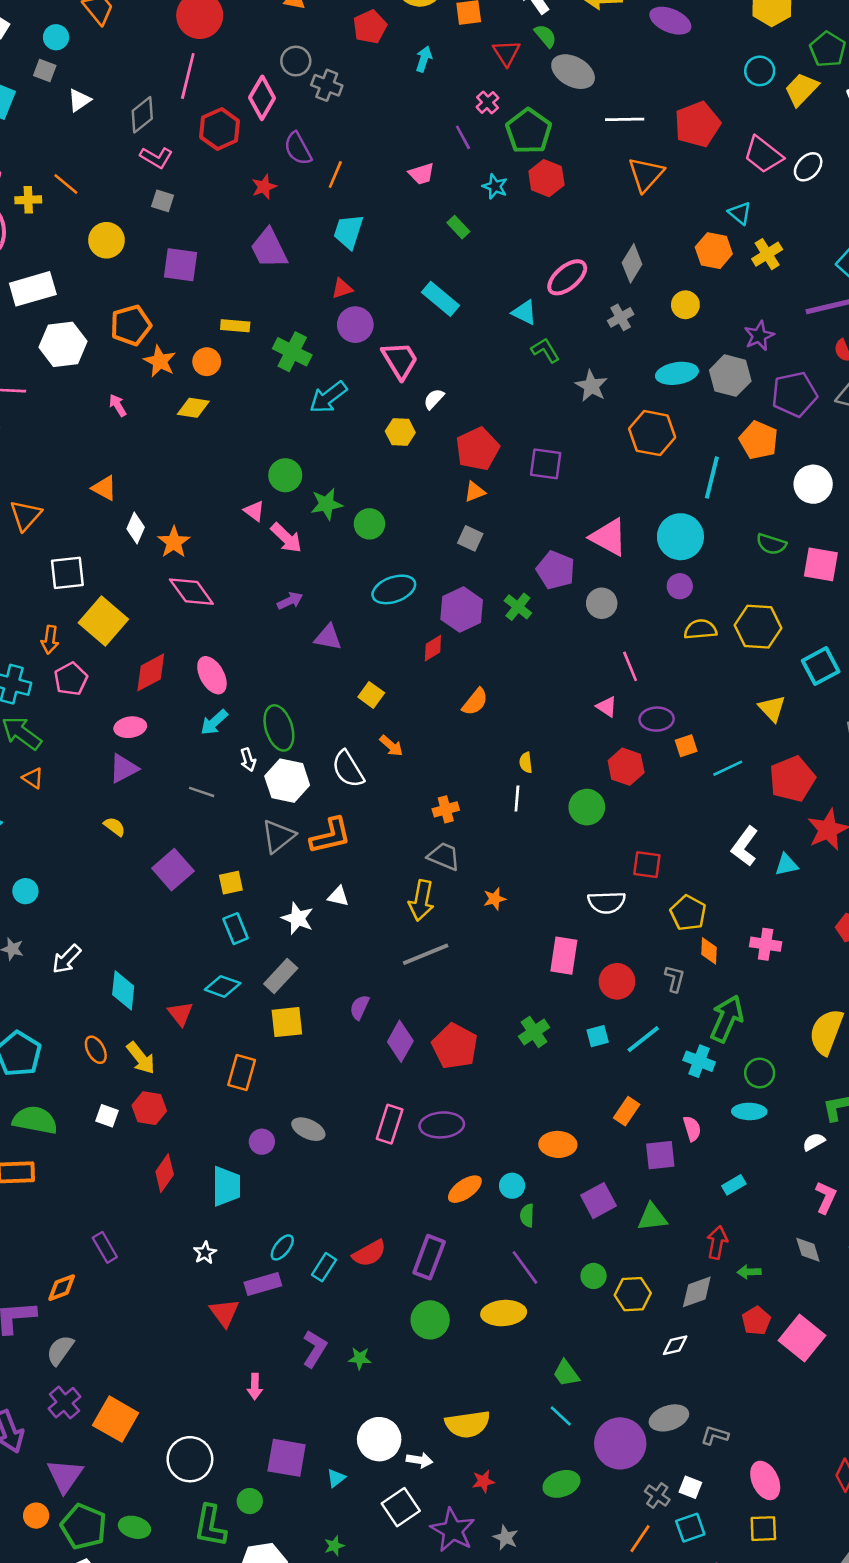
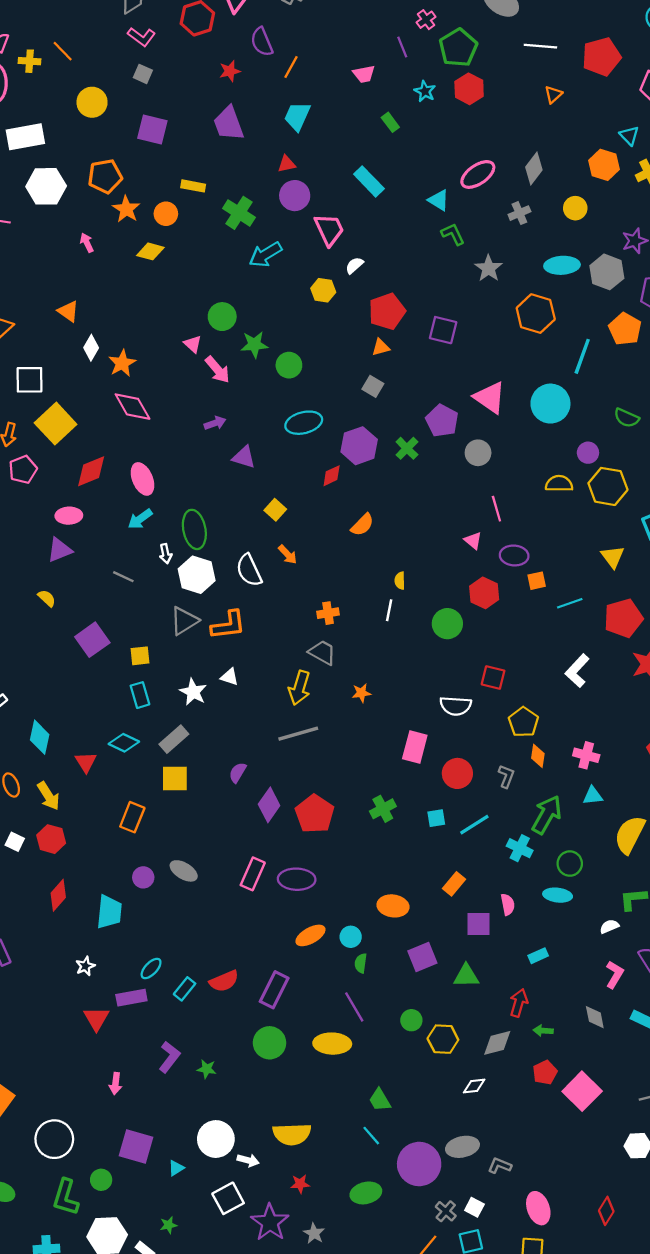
orange triangle: (646, 174) -> (553, 94), size x0.6
purple circle: (680, 586) -> (588, 453), moved
cyan triangle: (787, 865) -> (593, 796), moved

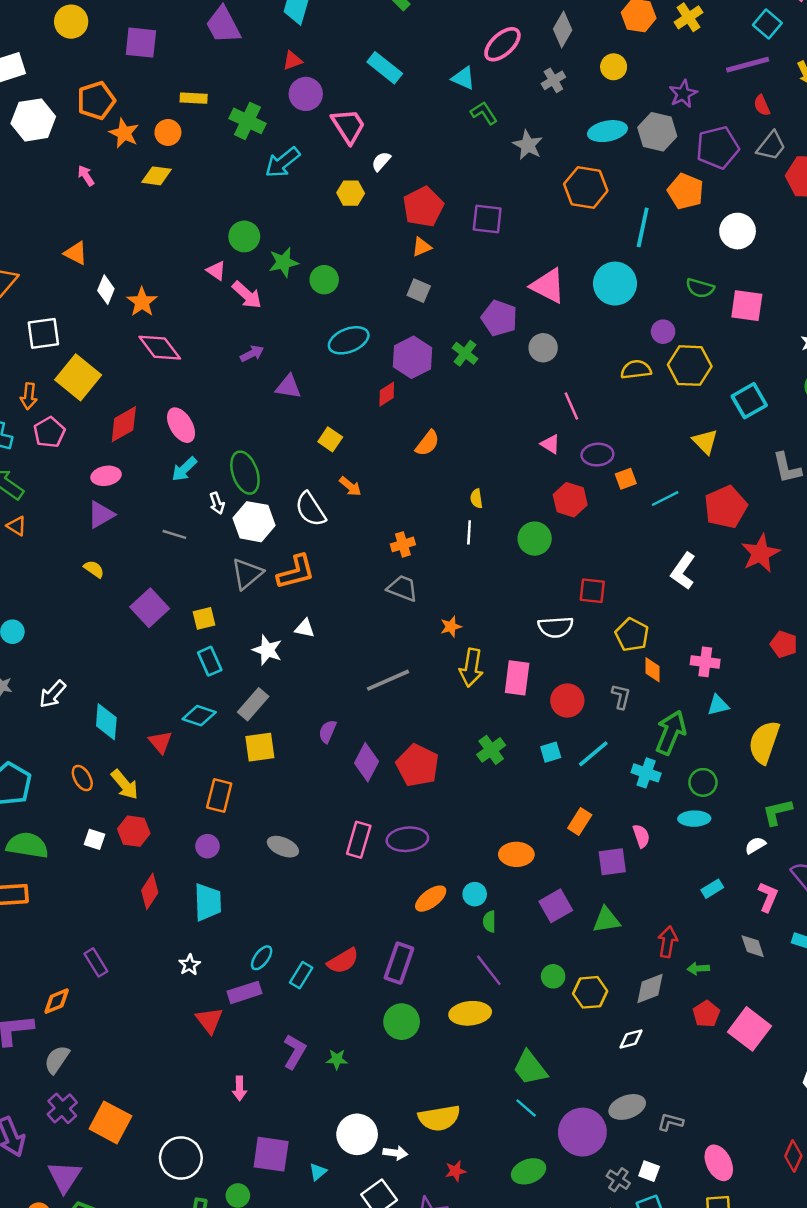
yellow arrow: (299, 688) -> (471, 668), moved
purple circle: (143, 877) -> (207, 846), moved
cyan rectangle: (538, 956) -> (712, 889), moved
green trapezoid: (380, 1100) -> (530, 1068), size x1.4

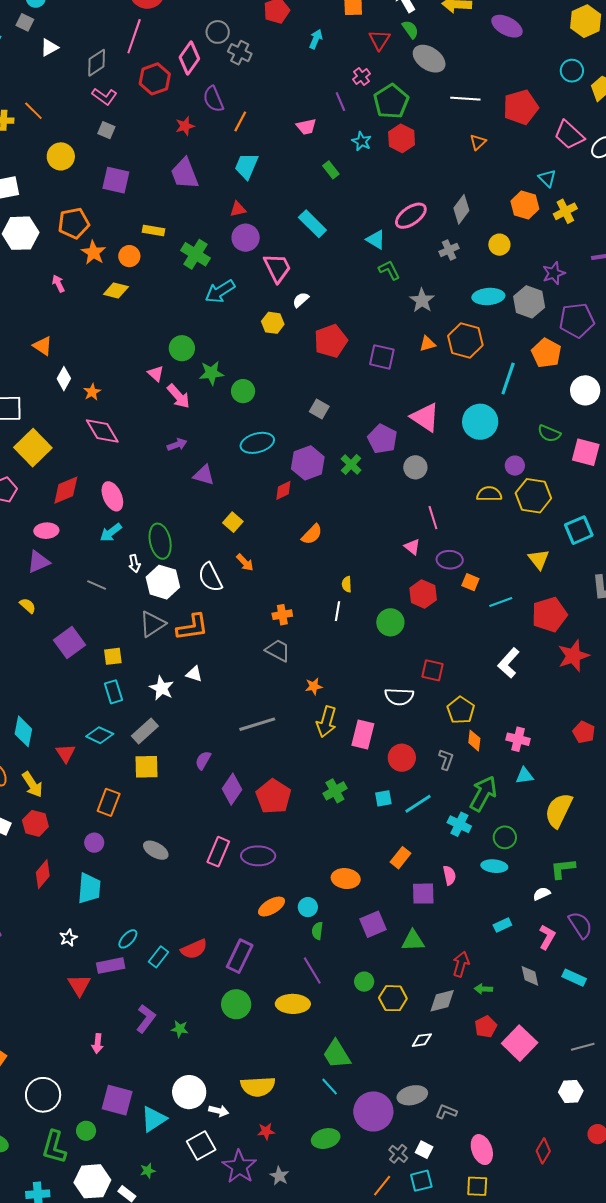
orange triangle: (422, 247) -> (427, 344), moved
orange star: (142, 302) -> (92, 392), size x0.7
orange square: (626, 479) -> (470, 582), turned 36
cyan triangle: (318, 1172) -> (154, 1119), size x1.8

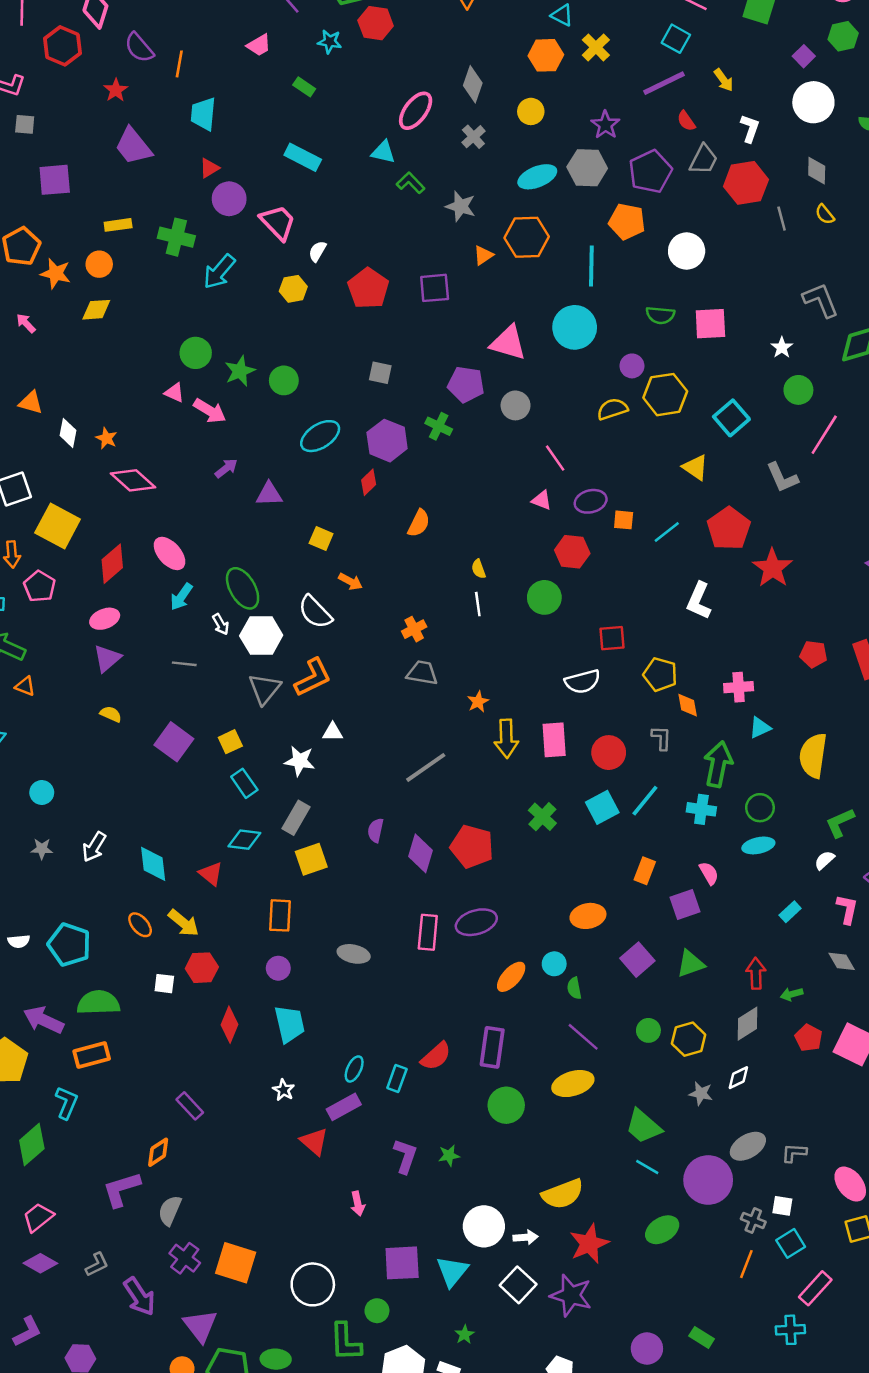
cyan square: (383, 798) -> (602, 807), size x1.5
red star: (266, 1131) -> (589, 1244), size x1.8
gray star: (279, 1176) -> (701, 1094), moved

